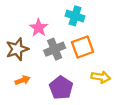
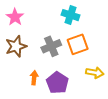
pink star: (39, 28) -> (15, 17), moved
orange arrow: (23, 80) -> (34, 78), moved, turned -64

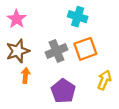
yellow arrow: (95, 73) -> (104, 80), turned -78
orange arrow: (34, 78) -> (25, 75), moved

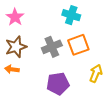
orange arrow: (25, 75) -> (12, 69), moved, turned -88
purple pentagon: (63, 91) -> (58, 84), turned 30

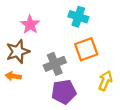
pink star: (15, 17) -> (30, 25), moved
gray cross: (52, 47) -> (55, 64), moved

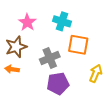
cyan cross: (78, 17) -> (62, 21), moved
orange square: (86, 49) -> (78, 45), turned 30

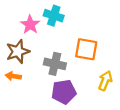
cyan cross: (62, 21) -> (54, 16), moved
gray cross: (50, 58) -> (55, 64), turned 36

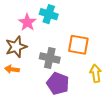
yellow arrow: (105, 81) -> (96, 73), turned -30
purple pentagon: (64, 92) -> (58, 84), turned 30

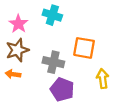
pink star: (27, 22) -> (18, 24), moved

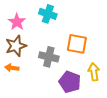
purple pentagon: (62, 89) -> (70, 82), moved

